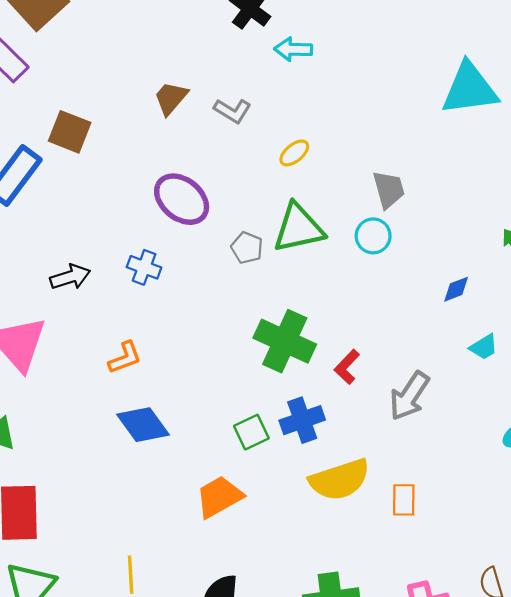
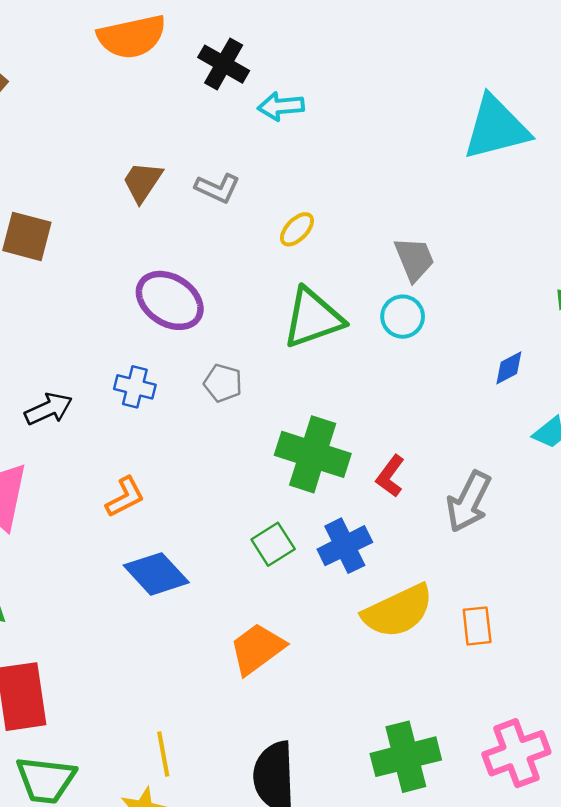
gray pentagon: (247, 248) -> (223, 383), moved
green square: (251, 432) -> (273, 544), moved

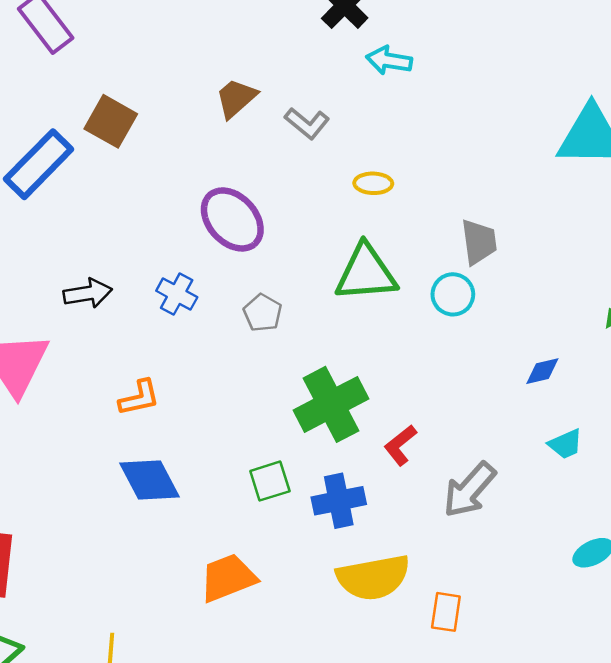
yellow ellipse: (297, 229) -> (373, 183), turned 33
green cross: (313, 454) -> (331, 404), turned 30

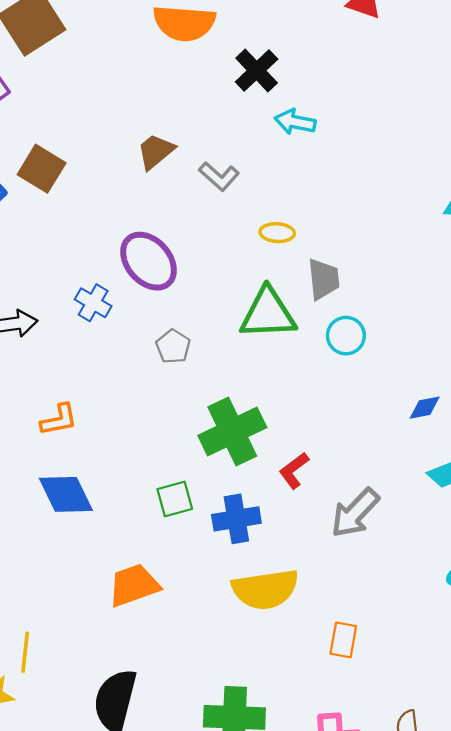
gray trapezoid: (479, 242) -> (323, 279), moved
blue cross: (177, 294) -> (93, 303), moved
orange rectangle: (446, 612) -> (343, 640), moved

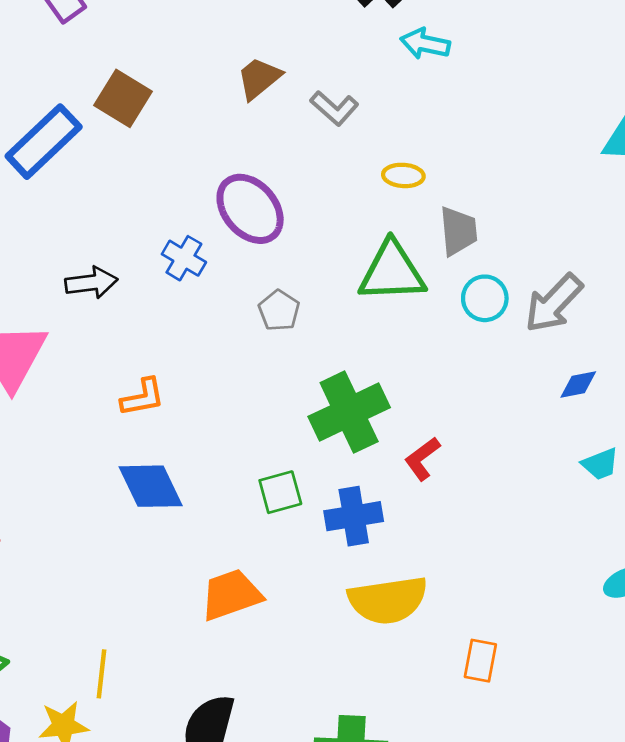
gray arrow: (355, 513) -> (554, 303), moved

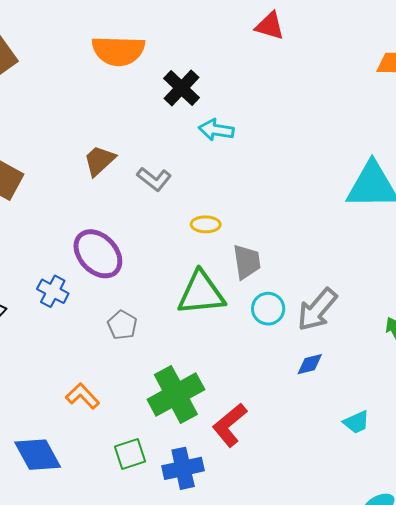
blue diamond: (578, 384) -> (310, 364), moved
orange L-shape: (143, 397) -> (83, 396), moved, turned -120
red L-shape: (422, 459) -> (230, 425), size x1.4

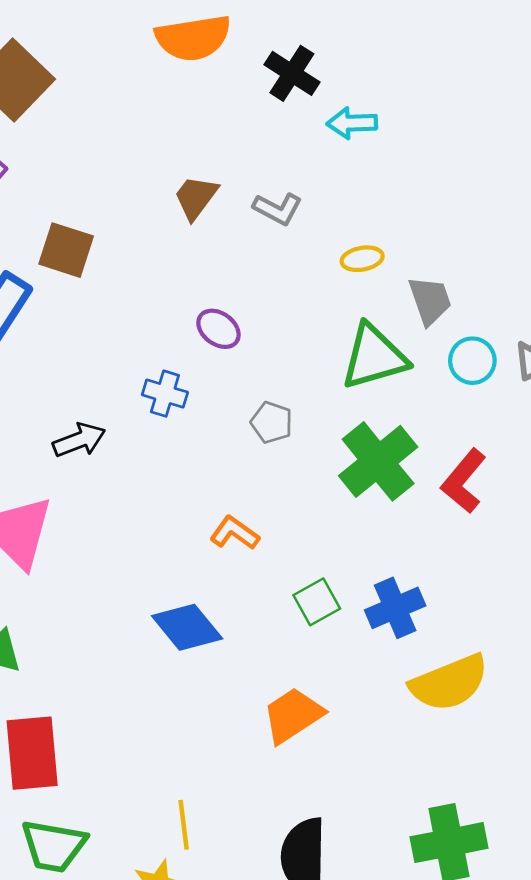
purple ellipse: (98, 254) -> (218, 329), size x0.6
green cross: (176, 395) -> (378, 461), moved
red L-shape: (230, 425) -> (464, 481), moved

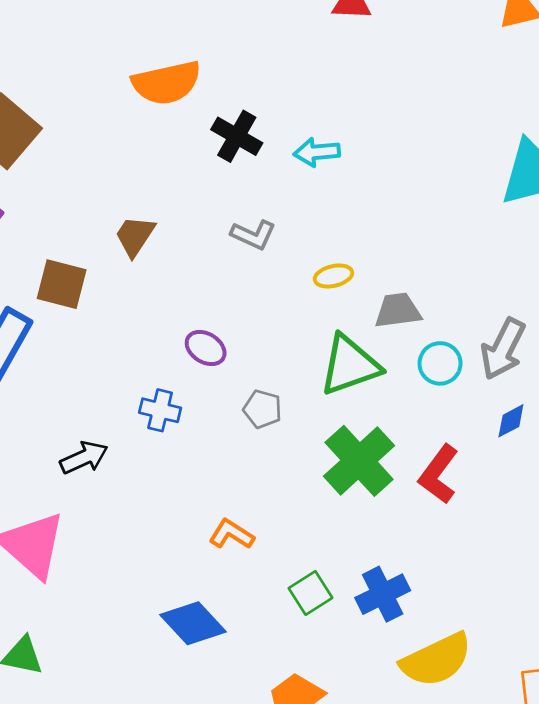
black cross: (292, 73) -> (237, 136), moved
brown trapezoid: (196, 197) -> (135, 236), moved
gray trapezoid: (430, 300) -> (398, 311), turned -75
gray pentagon: (272, 422) -> (262, 409), moved

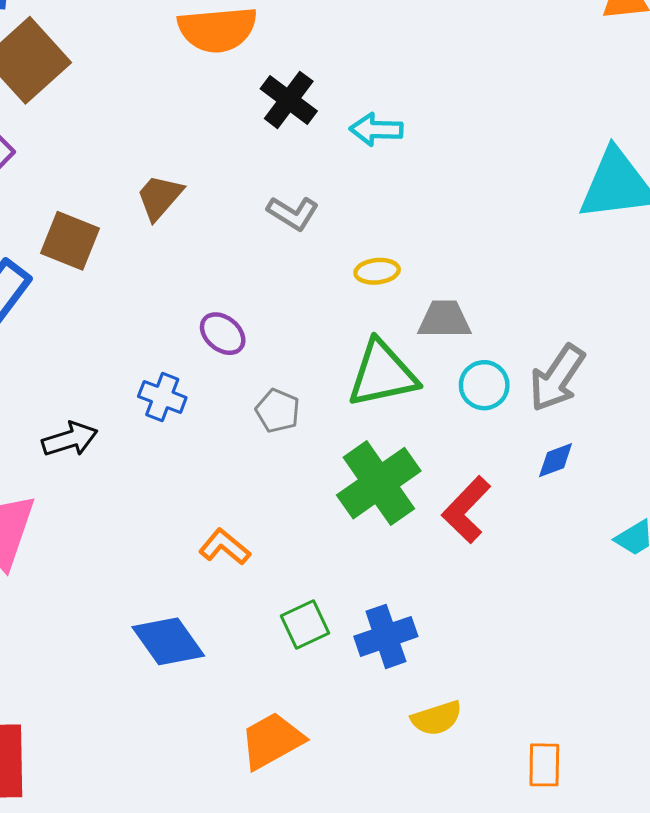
yellow semicircle: (436, 660) -> (437, 718), size x0.6

